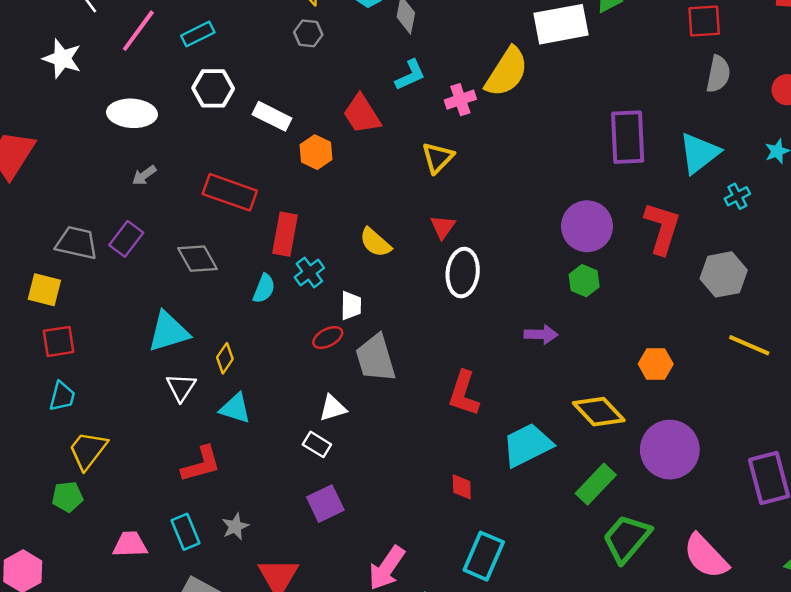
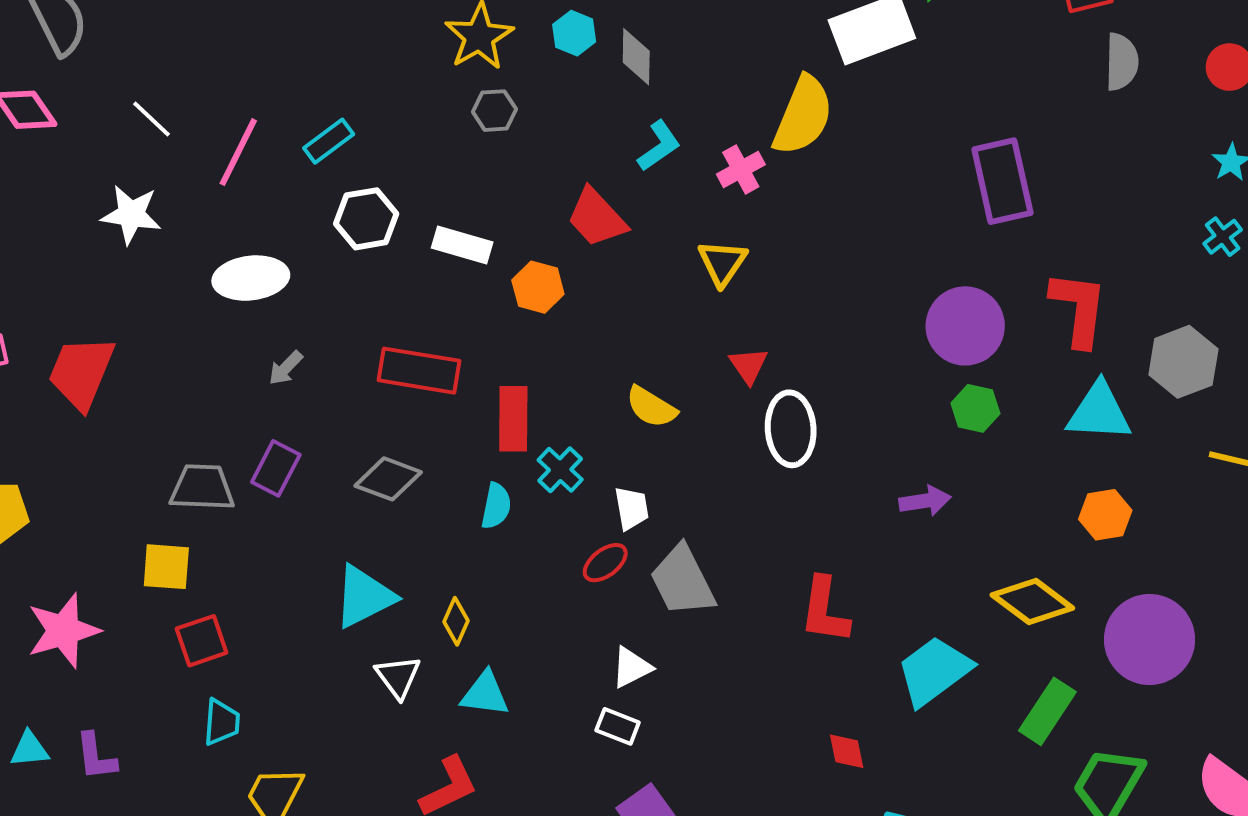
cyan triangle: (699, 153) -> (1099, 412), moved, turned 51
cyan cross: (737, 196) -> (1223, 237), moved
gray diamond: (197, 259) -> (388, 479), turned -30

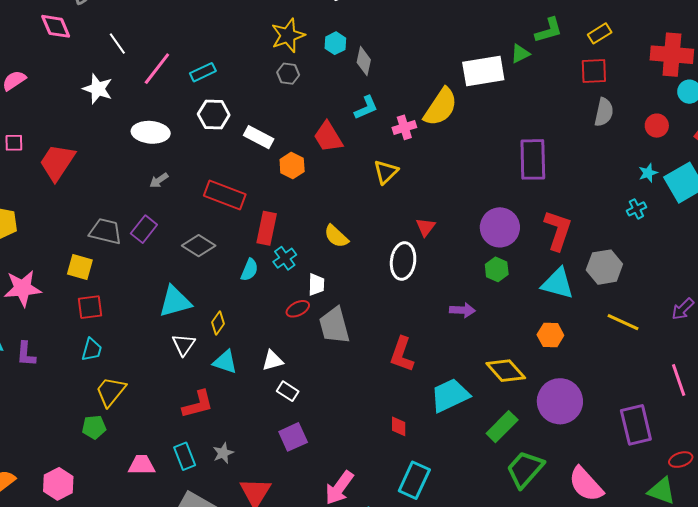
red triangle: (748, 365) -> (426, 227), moved
white triangle: (632, 667) -> (273, 361), moved

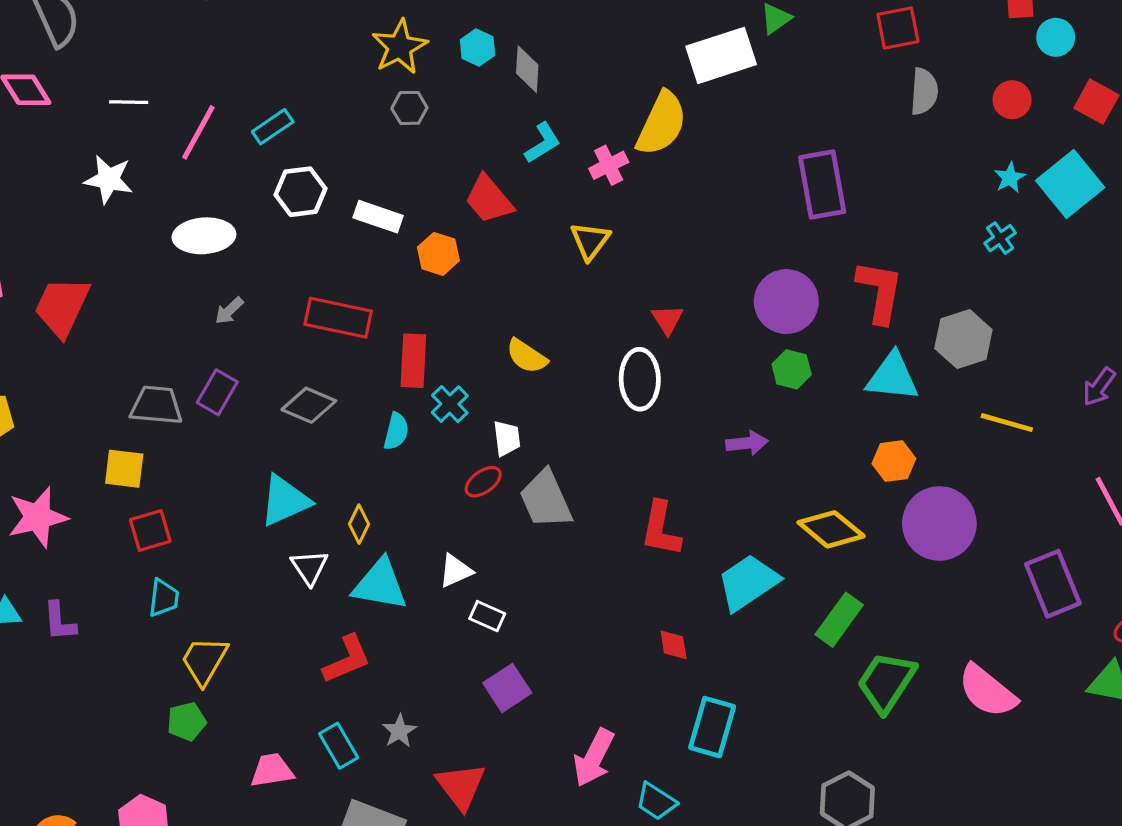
white line: (117, 44) -> (129, 102), turned -45
cyan triangle: (225, 362) -> (380, 585), size x1.4
purple circle: (560, 401) -> (939, 523), moved

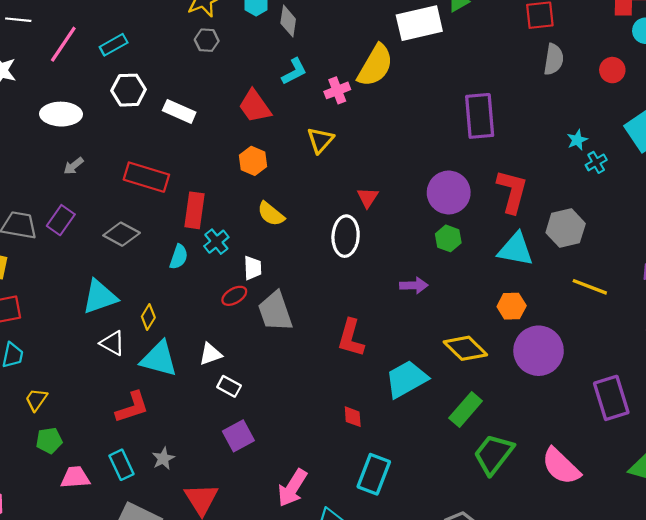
cyan star: (1010, 178) -> (577, 140), moved
orange hexagon: (438, 254) -> (253, 161), moved
white triangle: (309, 567) -> (112, 343), turned -32
yellow trapezoid: (204, 661) -> (36, 400), size x0.7
green pentagon: (187, 721) -> (49, 441), moved

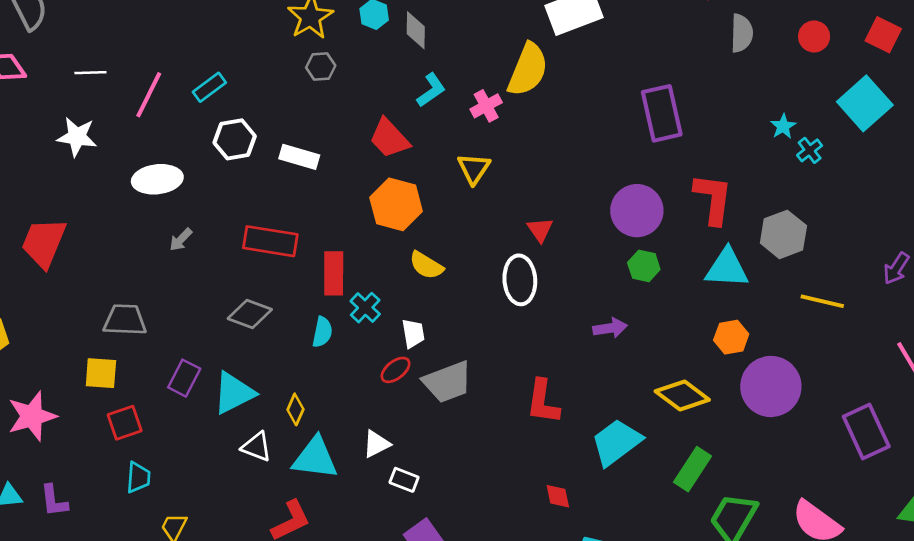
orange hexagon: (253, 161) -> (396, 204), size x1.5
purple rectangle: (61, 220) -> (184, 378), moved
gray trapezoid: (275, 311) -> (447, 382), turned -84

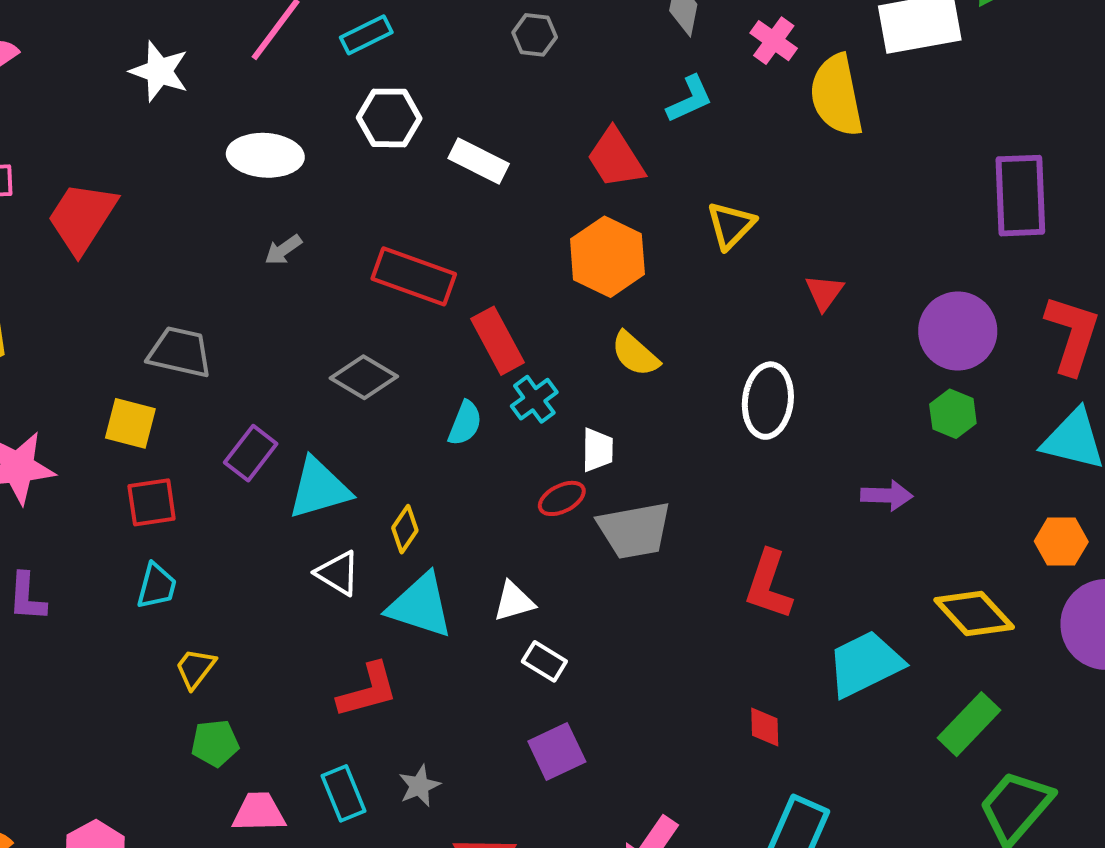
yellow semicircle: (528, 70) -> (837, 95), turned 136
pink cross: (486, 106) -> (774, 41), moved, turned -36
red triangle: (540, 230) -> (824, 292), moved
red rectangle: (334, 273) -> (498, 341), turned -39

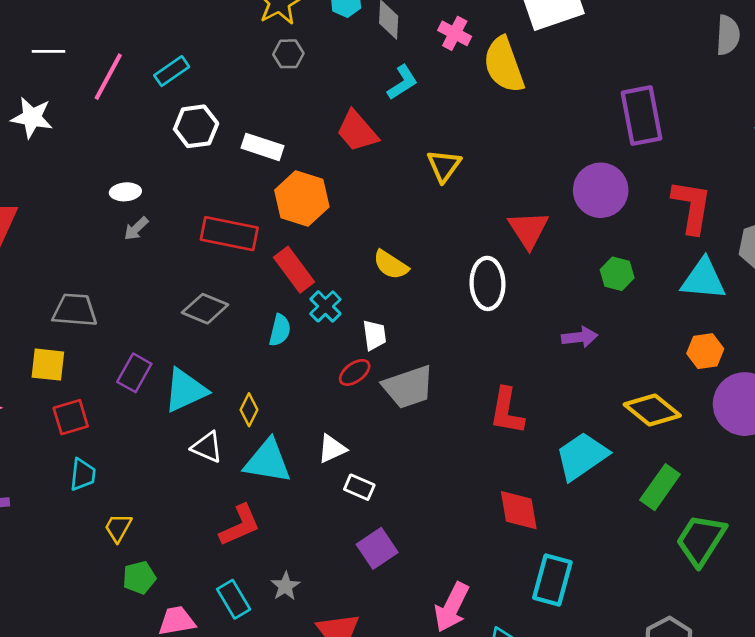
white ellipse: (265, 155) -> (125, 192), moved, size x0.6
orange hexagon: (607, 257) -> (302, 198), moved
red triangle: (824, 292) -> (528, 230), moved, size x1.5
purple circle: (958, 331) -> (601, 190), moved
red diamond: (765, 727) -> (519, 510), size x1.6

